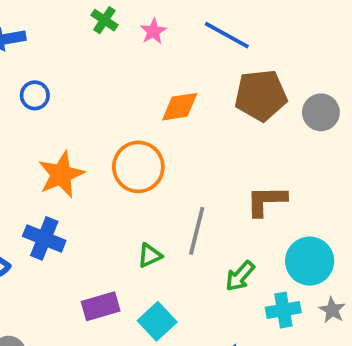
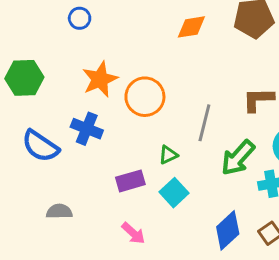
orange circle: (138, 167) -> (145, 97), moved
green triangle: (150, 255) -> (168, 155), moved
green arrow: (240, 276) -> (238, 158), size x1.5

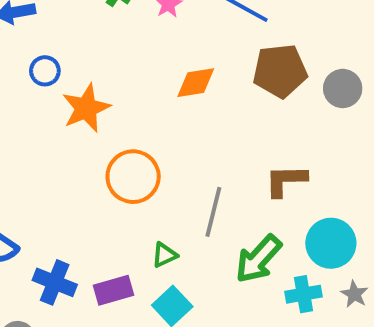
orange star: (100, 79) -> (86, 108), moved
blue cross: (87, 129) -> (55, 282), moved

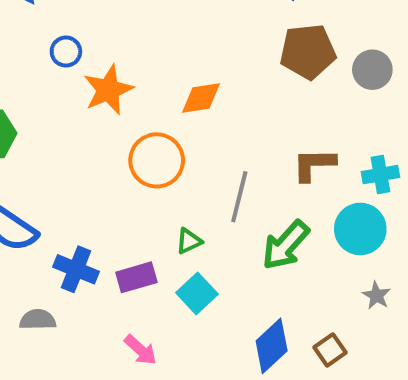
orange diamond: (196, 83) -> (201, 98), moved
cyan cross: (303, 294) -> (380, 175), moved
gray star: (354, 294) -> (376, 295), moved

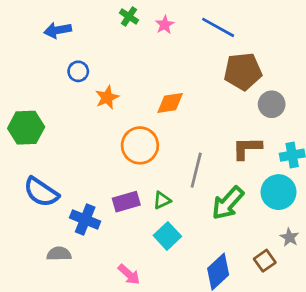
gray circle: (372, 70) -> (272, 104), moved
orange star: (108, 90) -> (107, 97), size x0.7
purple rectangle: (136, 277) -> (126, 202), moved
brown square: (330, 350) -> (265, 261), moved

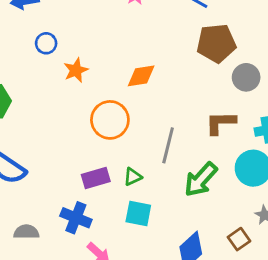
blue cross: (85, 220) -> (76, 218), moved
cyan square: (167, 236) -> (138, 214), turned -36

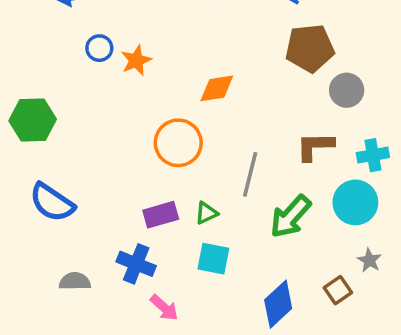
orange star: (76, 70) -> (136, 60), moved

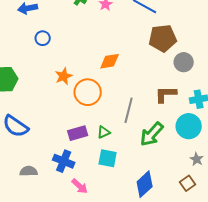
orange star: (136, 60) -> (64, 76), moved
brown square: (338, 290) -> (188, 183), moved

